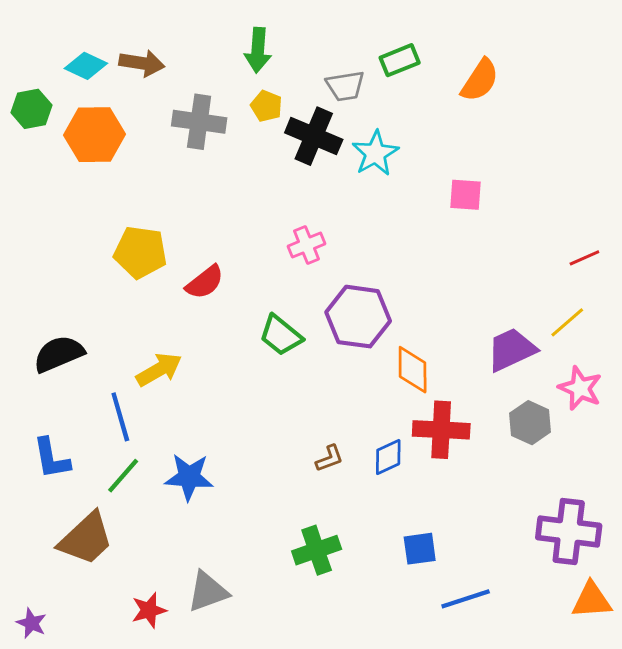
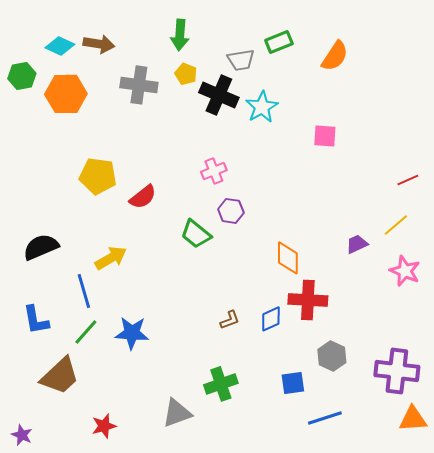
purple hexagon: (358, 317) -> (231, 211), moved, size x0.6
purple trapezoid: (511, 350) -> (357, 244), size x0.6
gray hexagon: (530, 423) -> (332, 356), moved
gray triangle: (208, 592) -> (177, 413), moved

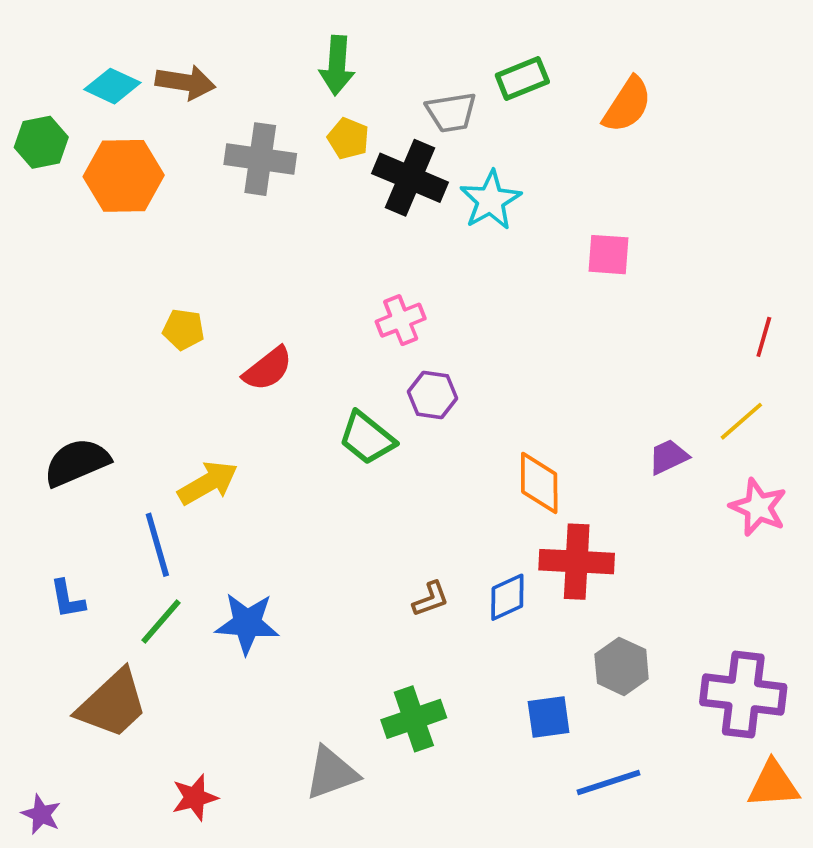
yellow pentagon: (98, 176) -> (183, 329), size x0.6
red line: (408, 180) -> (764, 337), turned -50
blue L-shape: (36, 320) -> (67, 599), size x0.7

